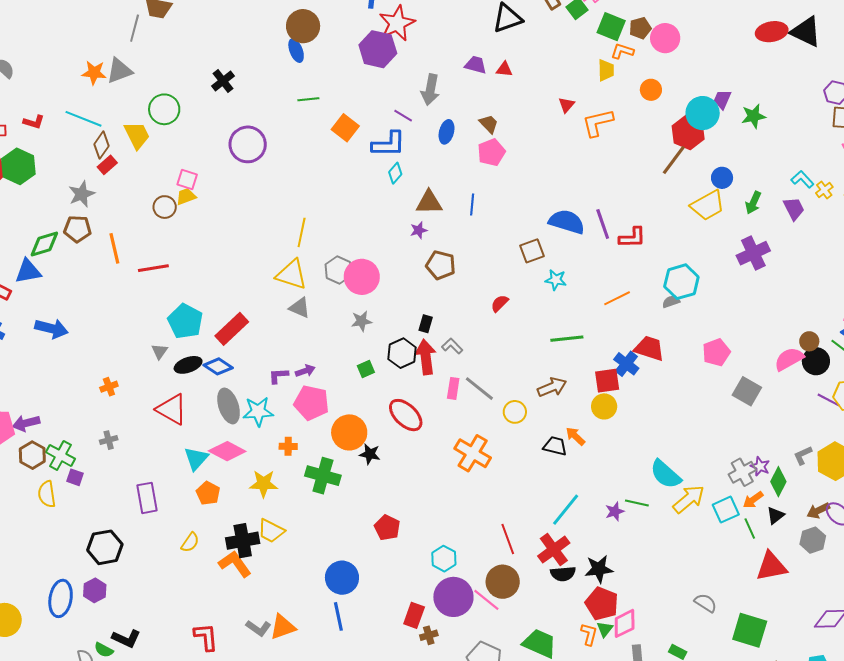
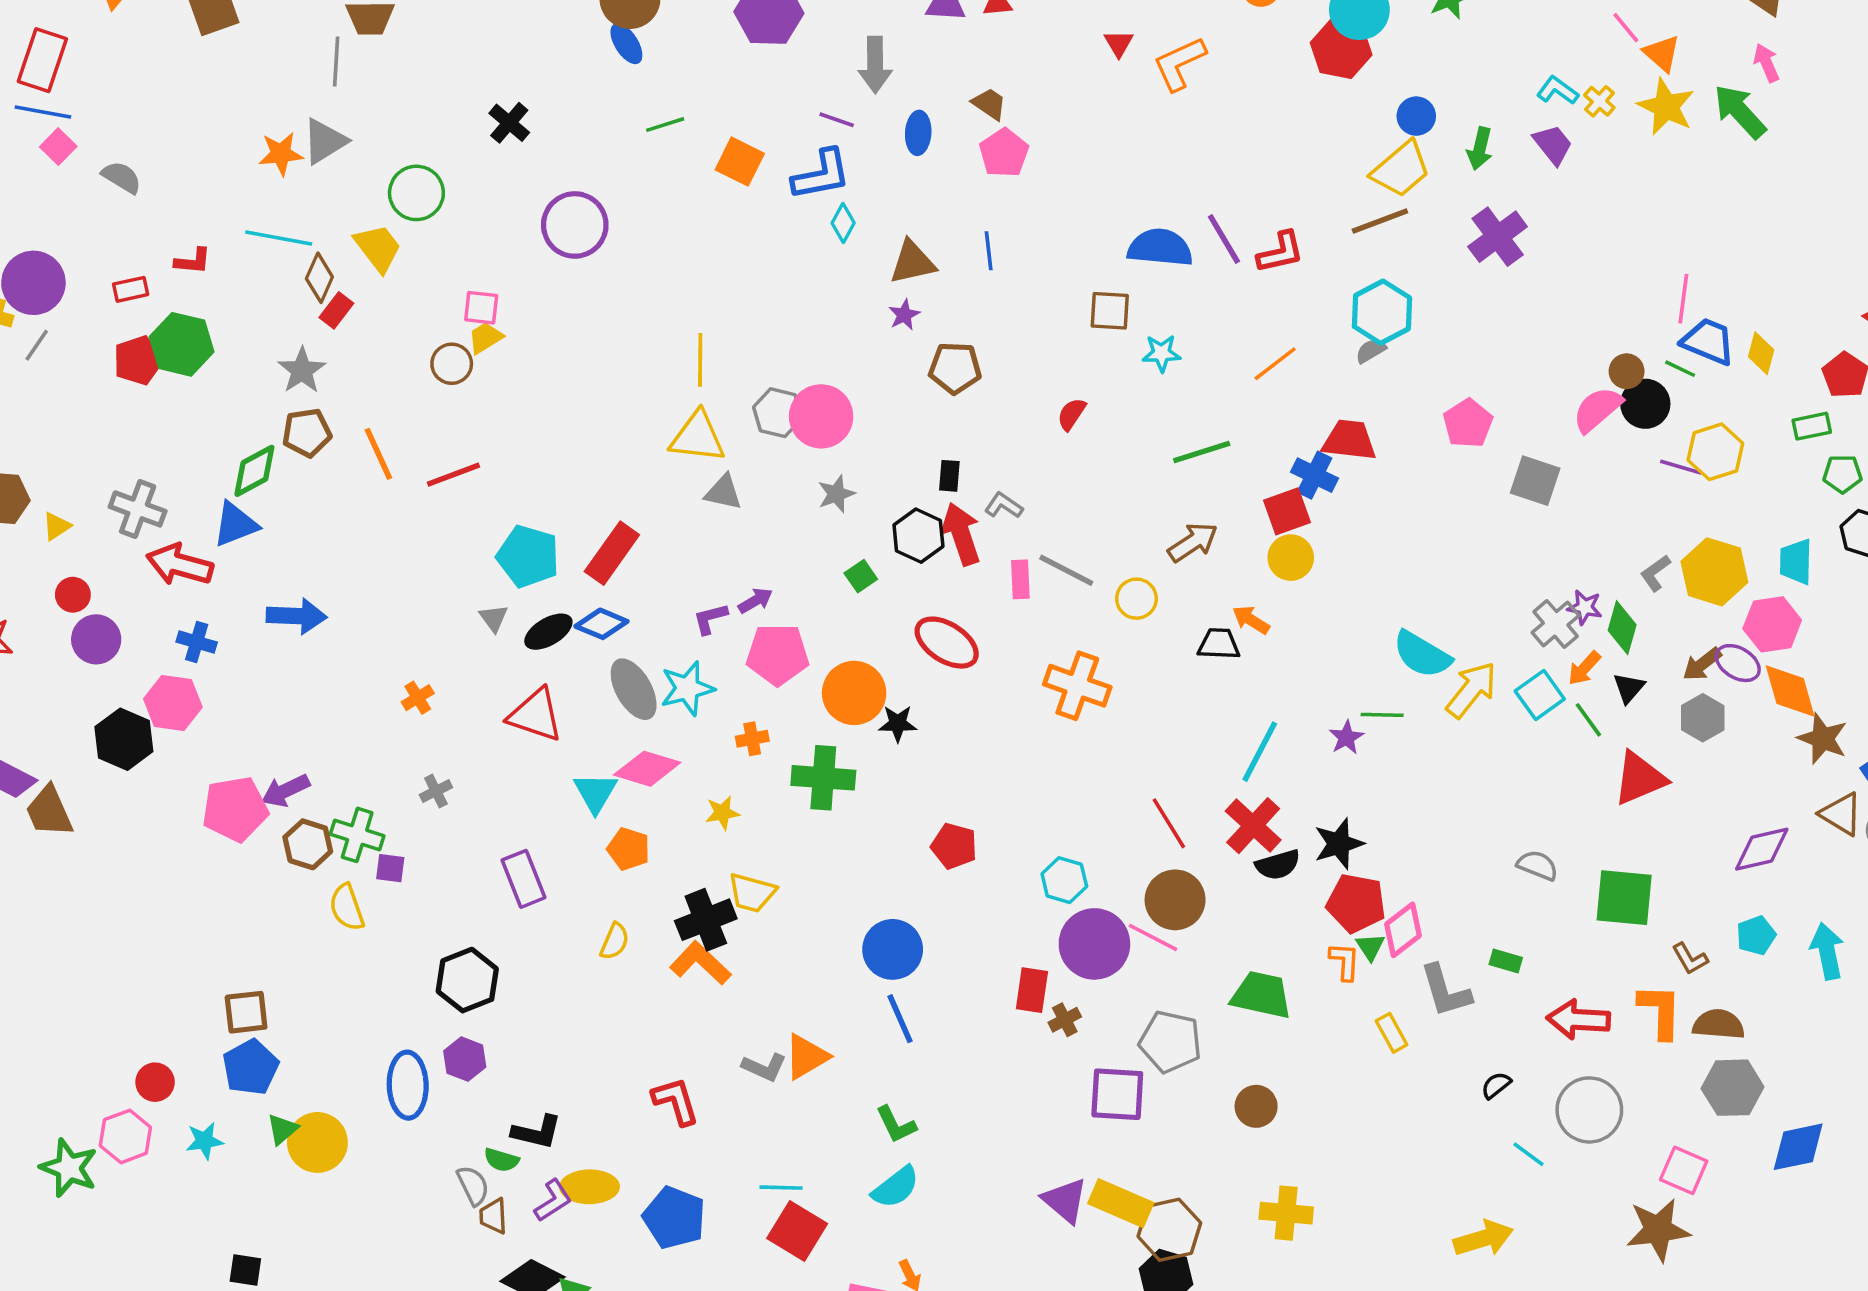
brown line: (674, 160) -> (1380, 221), moved, turned 44
brown square: (532, 251) -> (1110, 311), turned 35
yellow star: (264, 484) -> (722, 813), size x0.7

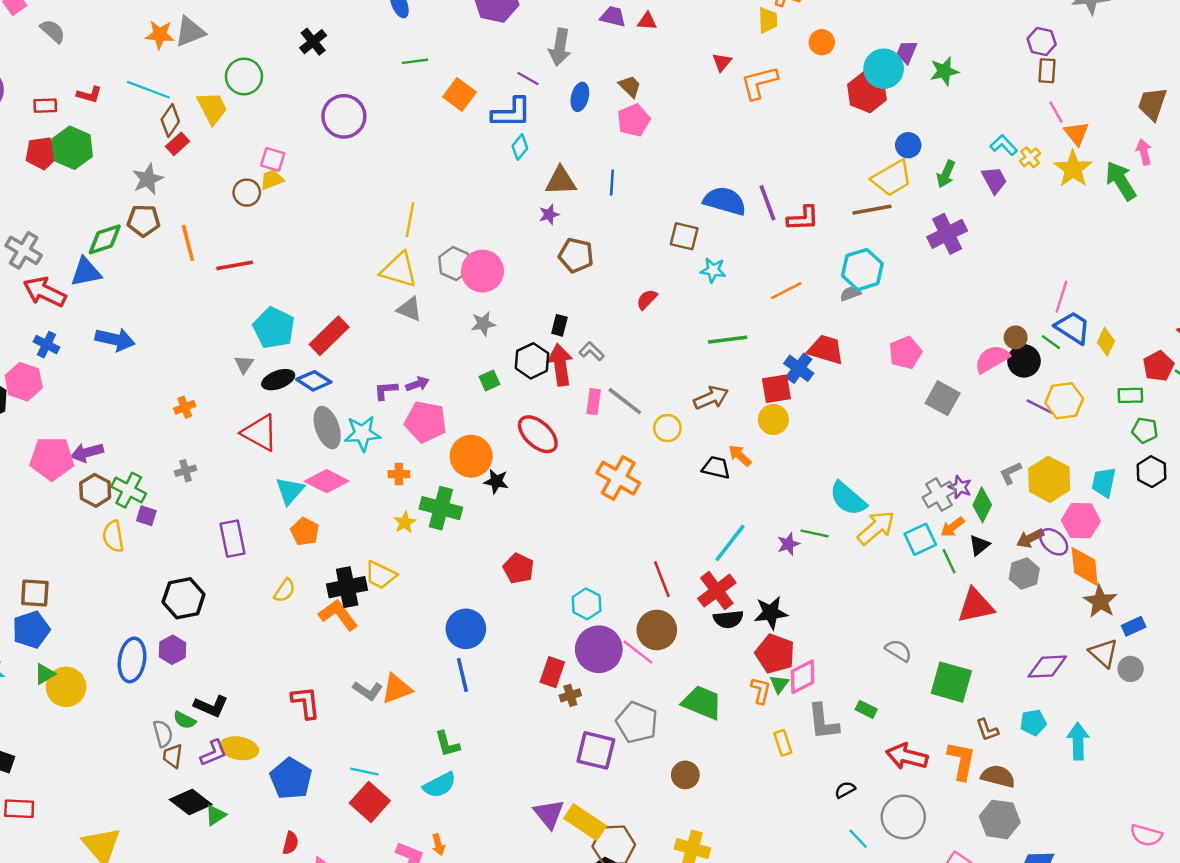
yellow star: (722, 813) -> (405, 522), moved, turned -30

